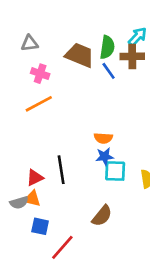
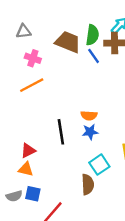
black line: (61, 170) -> (61, 132), moved
cyan square: (115, 171) -> (99, 165), moved, turned -36
gray semicircle: (19, 203) -> (14, 196), moved
brown semicircle: (102, 216) -> (88, 184), turned -42

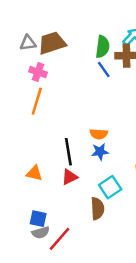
brown trapezoid: (68, 42) -> (52, 43), moved, turned -40
orange line: (32, 85) -> (37, 101), turned -45
red triangle: (28, 151) -> (70, 177), moved
orange triangle: (26, 169) -> (34, 173), moved
gray semicircle: (14, 196) -> (41, 233), moved

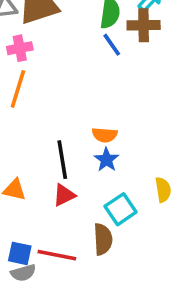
pink cross: (38, 72) -> (20, 48), turned -30
blue star: (100, 152) -> (106, 160), turned -30
red line: (60, 239) -> (57, 255), moved, turned 60

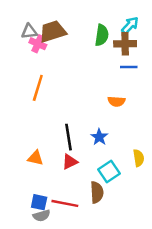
blue line: (112, 45) -> (129, 67), moved, turned -56
pink cross: (20, 48) -> (38, 44), moved, turned 35
orange semicircle: (105, 135) -> (116, 101), moved

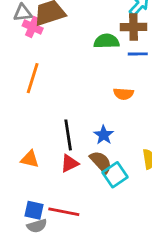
green semicircle: (102, 35) -> (106, 41), moved, turned -100
brown semicircle: (97, 192) -> (101, 162), moved, turned -40

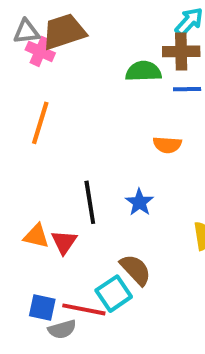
brown semicircle: (101, 162) -> (135, 270), moved
red triangle: (70, 163) -> (64, 242), moved, turned -30
cyan square: (115, 175) -> (114, 294), moved
gray semicircle: (37, 226) -> (62, 329), moved

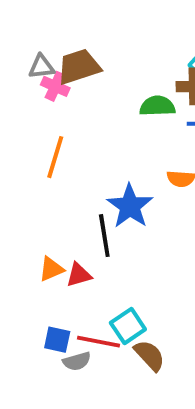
blue star: (139, 202) -> (130, 206), moved, size x1.6
orange triangle: (36, 236) -> (51, 269), turned -36
red triangle: (64, 242) -> (79, 275), turned 40
brown semicircle: (135, 270) -> (149, 355), moved

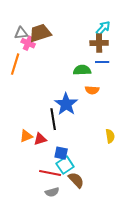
green semicircle: (157, 106) -> (82, 70), moved
orange line: (55, 157) -> (15, 64), moved
blue square: (57, 340) -> (61, 153), moved
gray semicircle: (77, 361) -> (52, 192), moved

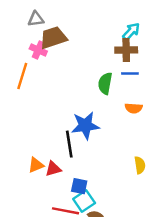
gray triangle: (21, 33) -> (36, 19), moved
green semicircle: (82, 70) -> (105, 83), turned -78
orange semicircle: (92, 90) -> (134, 108), moved
blue star: (66, 104) -> (85, 125), turned 30

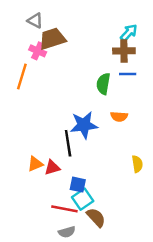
gray triangle: (36, 19) -> (35, 21), turned 35
orange semicircle: (134, 108) -> (119, 117), moved

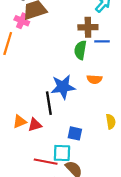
brown cross: (124, 51) -> (88, 27), moved
blue square: (78, 185) -> (75, 133), moved
cyan square: (83, 199) -> (62, 153), turned 36

